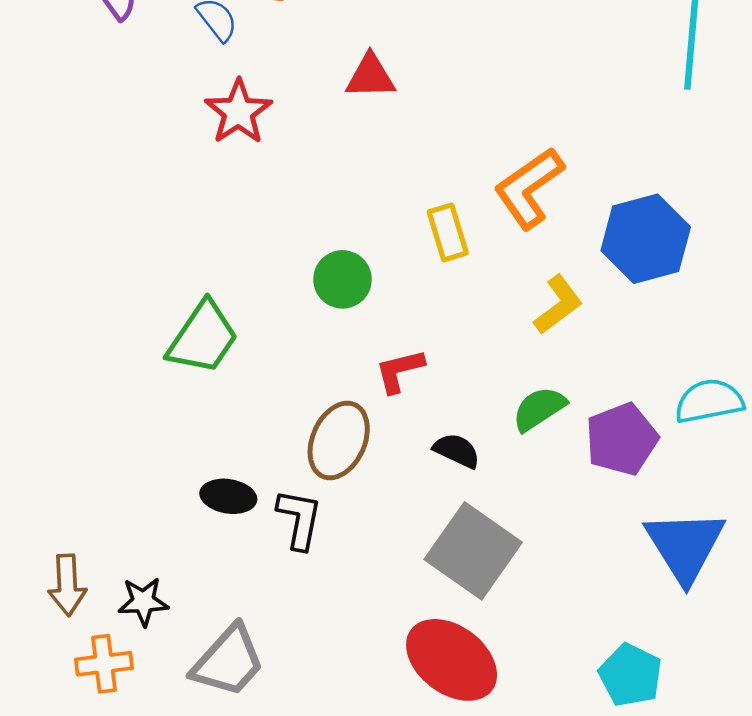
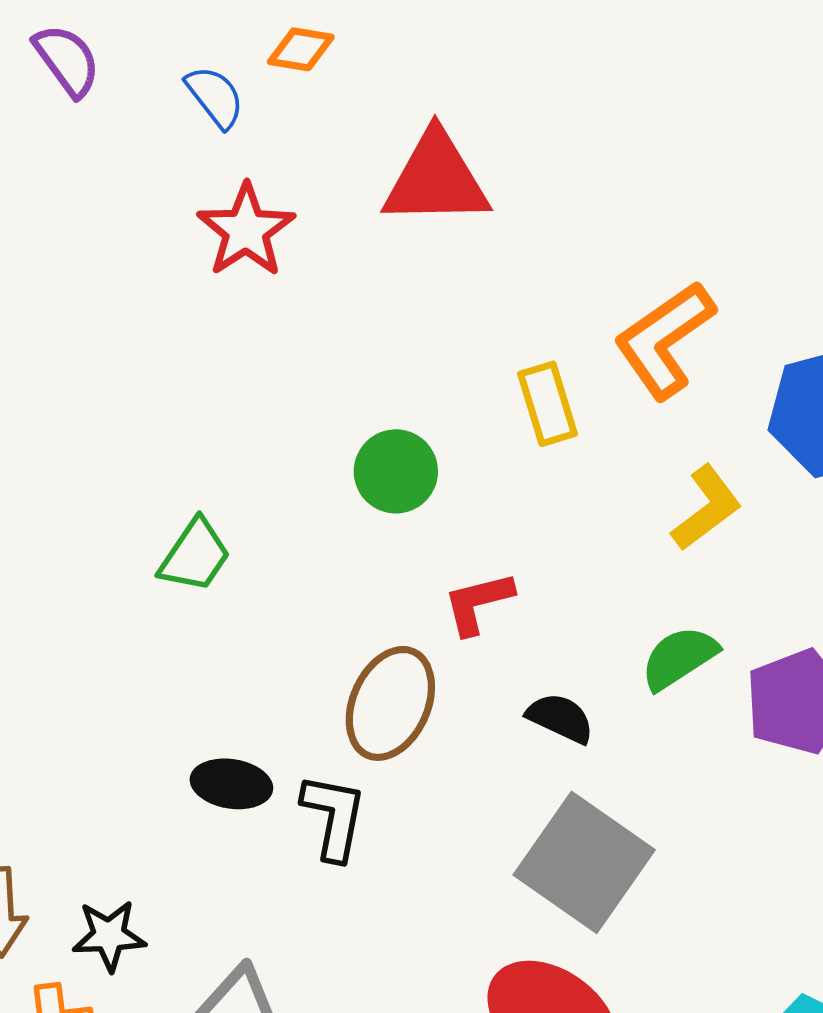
red triangle: (370, 76) -> (436, 179), size x1.5
green trapezoid: (203, 338) -> (195, 555), size x0.7

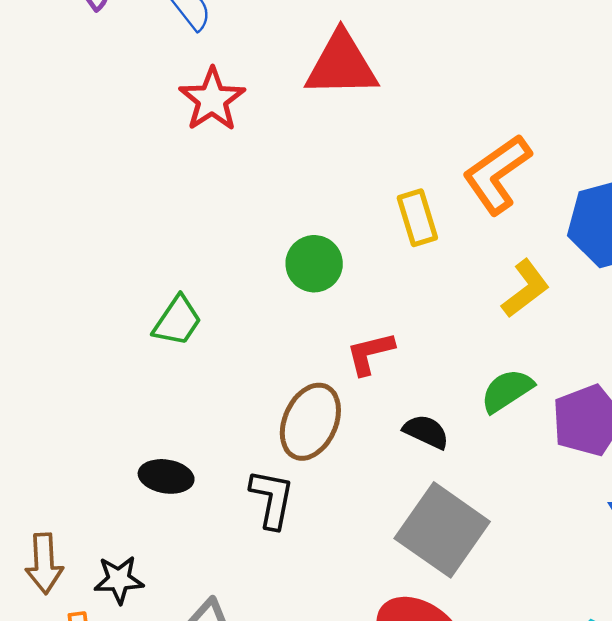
black ellipse: (231, 784) -> (166, 476), moved

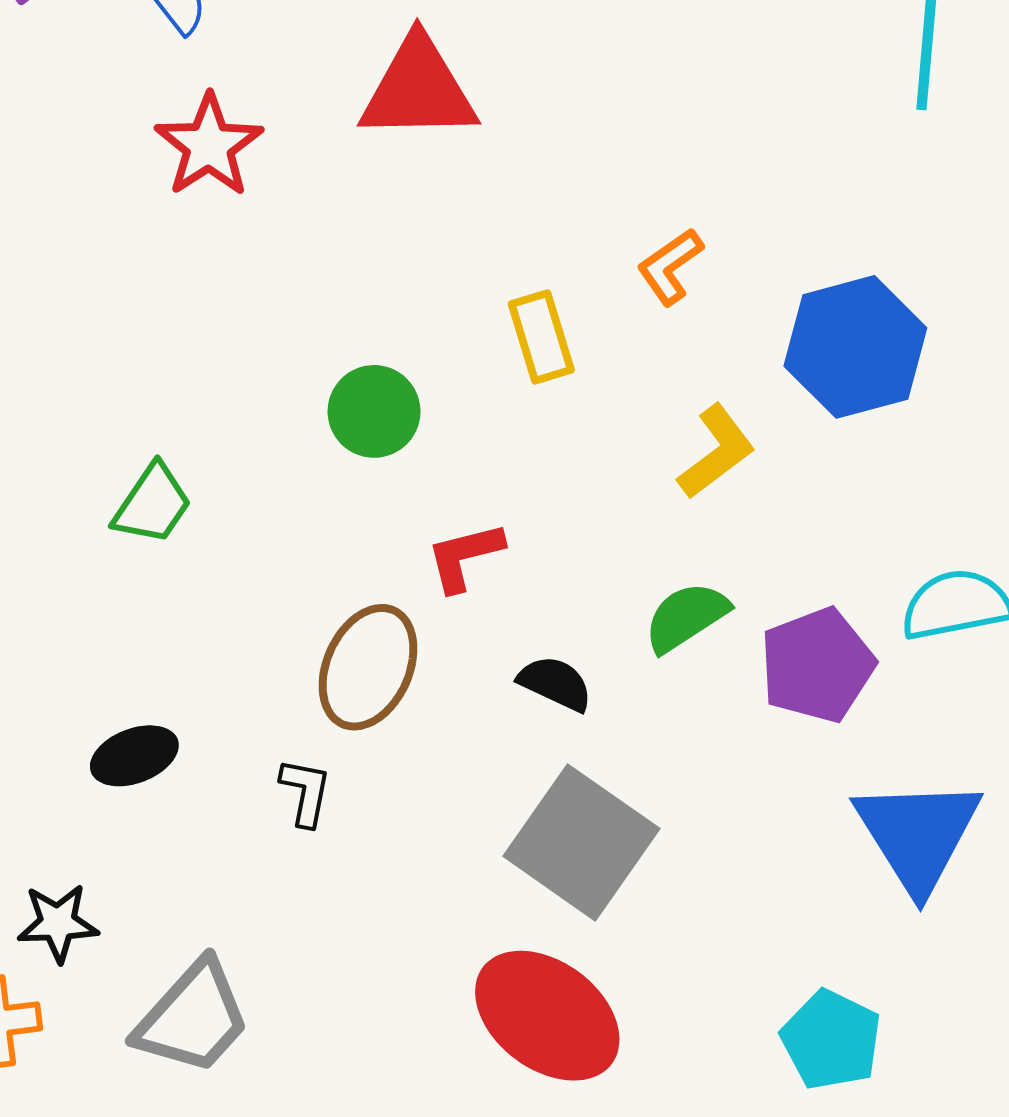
orange L-shape: (497, 174) -> (670, 266), size x0.6
black ellipse: (166, 476) -> (134, 756), turned -30
black L-shape: (272, 499) -> (306, 792), size x0.7

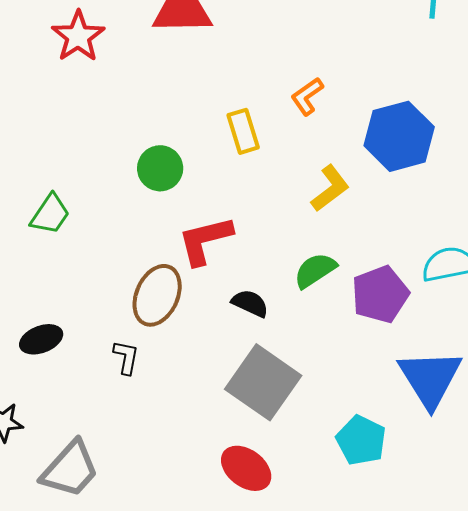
red L-shape: (465, 556) -> (205, 240), size x1.4
red ellipse: (547, 1016) -> (246, 468), size x0.7
cyan pentagon: (831, 1040) -> (361, 440), moved

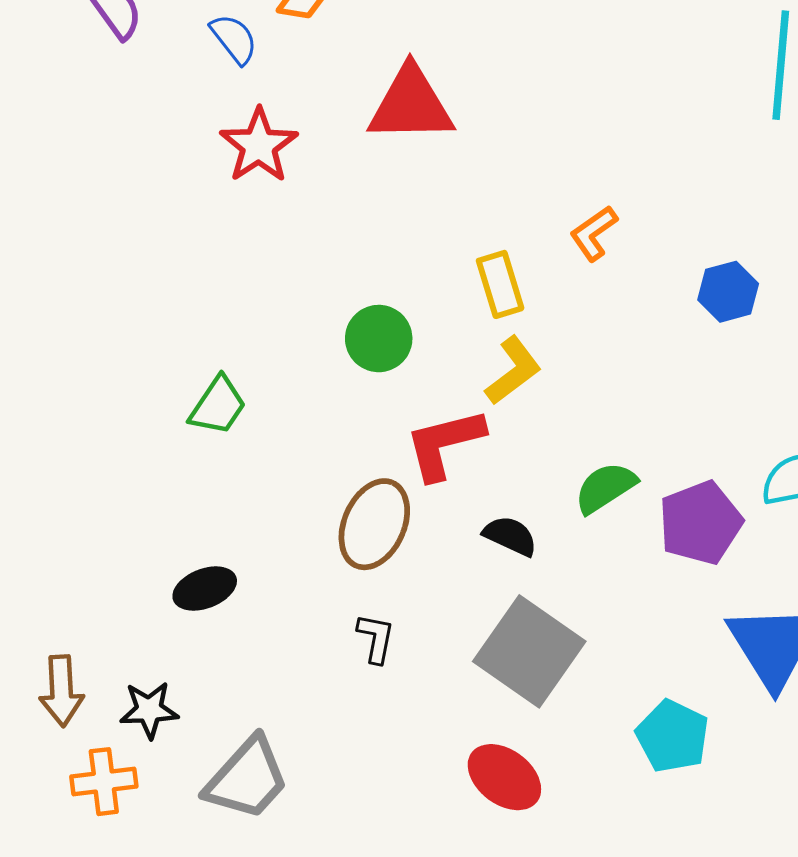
blue hexagon: (399, 136) -> (728, 292), size x0.6
yellow L-shape: (330, 188) -> (513, 371), moved
black L-shape: (126, 357) -> (376, 638), moved

